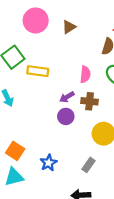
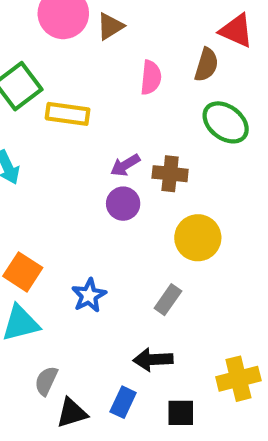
brown triangle: (69, 27) -> (110, 26), moved
pink semicircle: (85, 74) -> (151, 78), moved

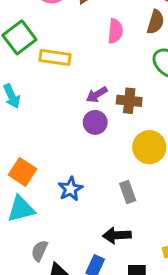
gray rectangle: (168, 300) -> (128, 192), turned -55

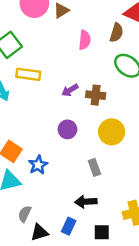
yellow rectangle: (55, 57) -> (28, 74), moved
purple circle: (95, 122) -> (67, 129), moved
blue star: (70, 189) -> (38, 165), moved

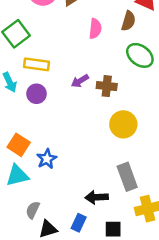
purple circle: (67, 129) -> (37, 94), moved
gray rectangle: (94, 167) -> (127, 177), moved, size x1.5

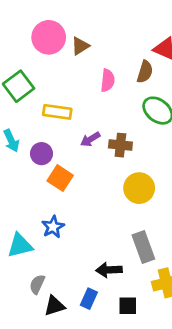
yellow rectangle: (37, 64) -> (57, 112), moved
orange square: (19, 145) -> (60, 178), moved

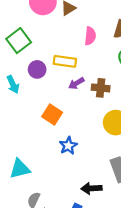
yellow rectangle: (57, 112) -> (65, 61), moved
purple circle: (41, 154) -> (37, 69), moved
blue star: (53, 227) -> (68, 146), moved

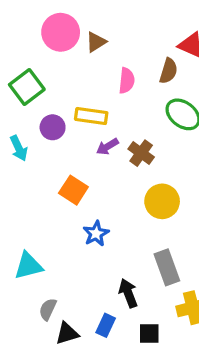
brown cross: (101, 88) -> (141, 153), turned 30
black arrow: (91, 188) -> (128, 293), turned 72

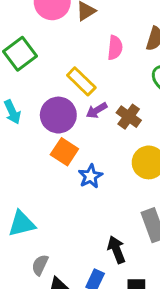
yellow rectangle: (91, 116) -> (81, 81), turned 36
purple circle: (53, 127) -> (58, 115), moved, size x1.5
blue star: (96, 234) -> (90, 176), moved

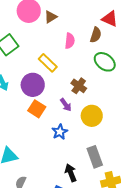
purple arrow: (97, 110) -> (66, 105), moved, turned -96
blue star: (90, 176) -> (60, 132), moved

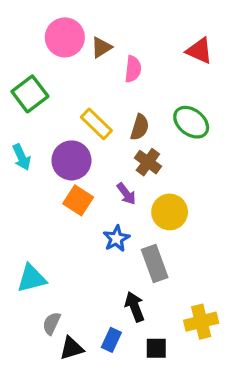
brown semicircle: (96, 35) -> (140, 127), moved
pink semicircle: (70, 41) -> (133, 69), moved
gray rectangle: (95, 157) -> (155, 263), moved

